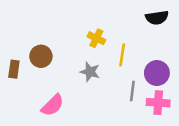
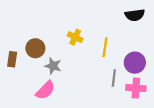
yellow cross: (96, 38) -> (75, 37), moved
gray star: (90, 72) -> (53, 66), moved

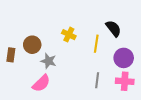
black semicircle: (135, 15) -> (113, 28), moved, turned -120
gray line: (114, 78) -> (97, 80), moved

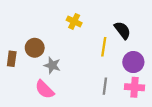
yellow cross: (69, 35) -> (74, 21), moved
pink semicircle: (41, 83) -> (45, 89), turned 90

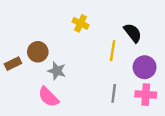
brown rectangle: (12, 59) -> (13, 64), turned 56

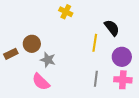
yellow cross: (80, 23) -> (66, 12), moved

